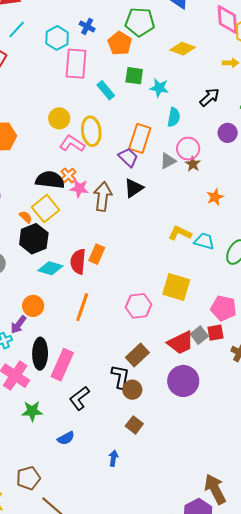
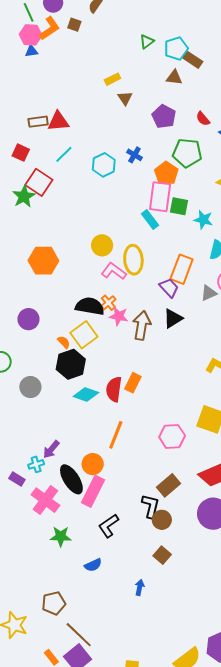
pink rectangle: (76, 64) -> (160, 197), moved
orange circle: (33, 306) -> (93, 464), moved
black ellipse: (40, 354) -> (71, 479), turned -36

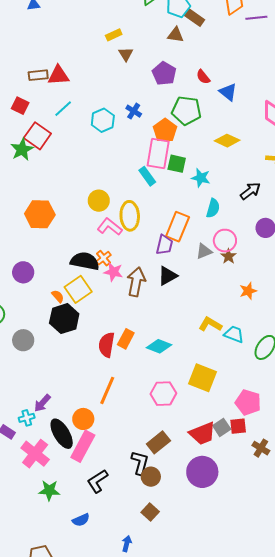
purple trapezoid: (169, 288) -> (164, 245), turned 55
cyan diamond: (86, 395) -> (159, 346), moved

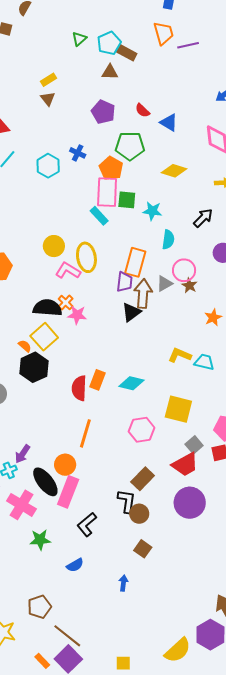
brown triangle: (126, 54) -> (48, 99), moved
brown arrow: (136, 282) -> (143, 294), moved
gray square: (222, 427) -> (194, 445), moved

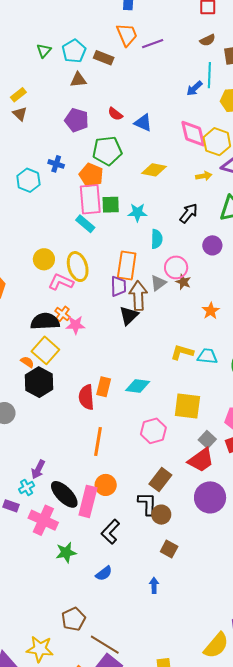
brown rectangle: (127, 53) -> (104, 58), moved
orange circle: (65, 465) -> (106, 485), moved

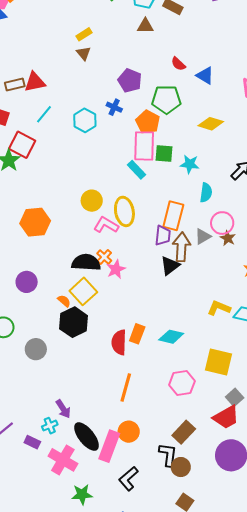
purple pentagon: (77, 120) -> (130, 81), moved
pink star: (75, 325) -> (116, 269), turned -30
purple arrow: (38, 469) -> (63, 409), turned -66

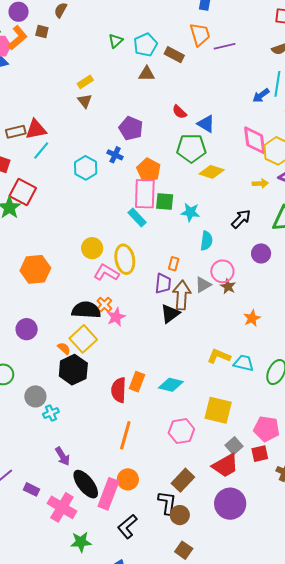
green pentagon: (166, 99) -> (191, 148), moved
cyan line: (44, 114) -> (41, 151), moved
orange rectangle: (173, 216) -> (174, 264), size x0.5
cyan cross: (50, 426) -> (51, 413), moved

